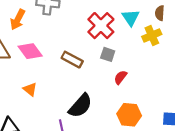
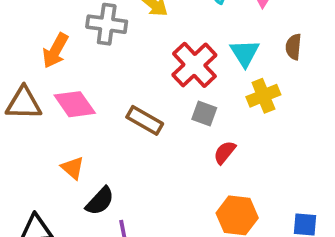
yellow cross: (152, 35) -> (263, 96), moved
black semicircle: (80, 106) -> (100, 201), moved, size x0.7

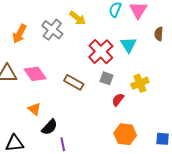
gray cross: (107, 24) -> (52, 30), turned 30
brown semicircle: (293, 47) -> (159, 34), moved
orange arrow: (55, 51) -> (19, 34), moved
yellow cross: (263, 96) -> (140, 83), moved

